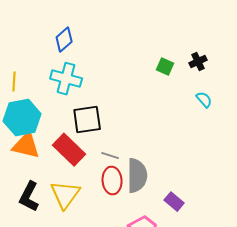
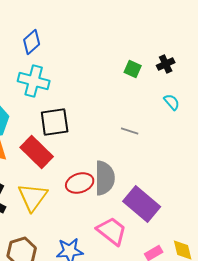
gray line: (110, 156) -> (130, 131), moved
red ellipse: (112, 181) -> (80, 183), turned 76
purple rectangle: (174, 202) -> (142, 204), size x1.8

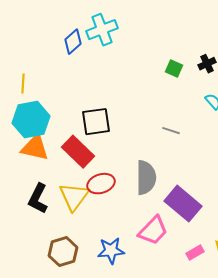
cyan cross: (34, 81) -> (102, 30), moved, turned -36
red ellipse: (80, 183) -> (101, 184), moved
pink trapezoid: (112, 231) -> (153, 231), turned 96

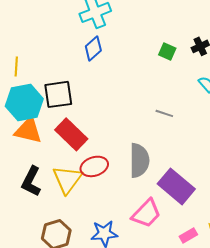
blue diamond: (73, 42) -> (93, 48), moved
black square: (96, 122) -> (58, 94), moved

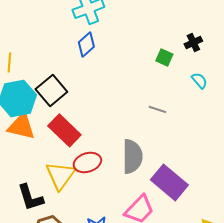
green square: (167, 51) -> (164, 57), moved
black square: (58, 94) -> (51, 90), turned -32
black L-shape: (31, 181) -> (30, 197), moved, turned -44

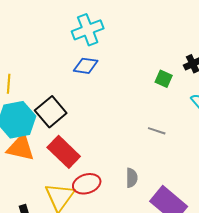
blue diamond: (86, 44) -> (86, 66), turned 50
gray semicircle: (132, 156) -> (132, 178), size x0.6

